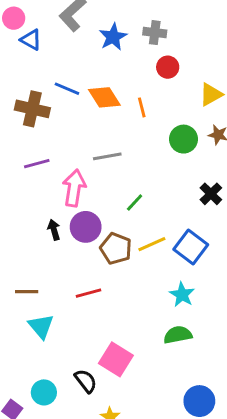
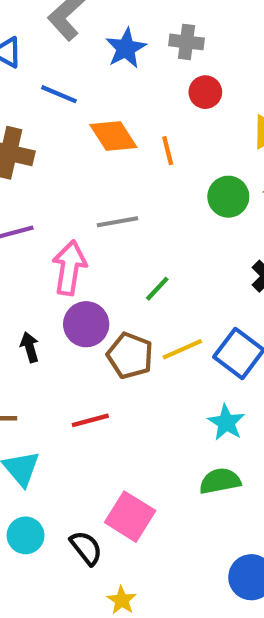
blue line: (67, 89) -> (59, 94), moved
black arrow: (54, 230) -> (30, 347), moved
cyan circle: (44, 392) -> (26, 535), moved

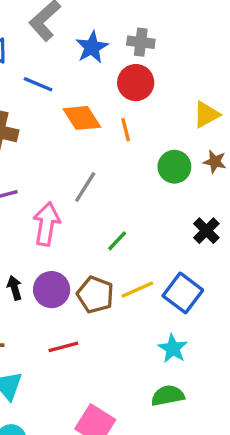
red circle: (205, 92) -> (136, 83), moved, size x1.4
gray line: (118, 222) -> (85, 187), turned -48
purple circle: (86, 324) -> (52, 290), moved

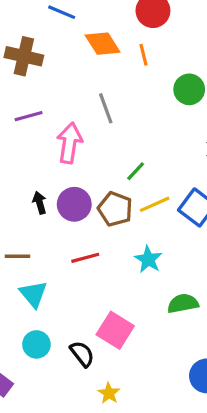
gray line: (85, 187) -> (106, 108), turned -52
green line: (117, 241) -> (136, 171), moved
cyan star: (173, 348) -> (148, 259), moved

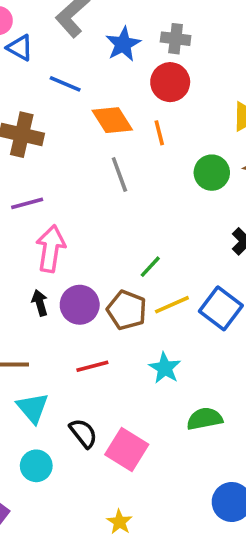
gray line: (106, 108) -> (119, 174), moved
pink arrow: (70, 143) -> (51, 249), moved
black semicircle: (82, 354) -> (83, 433), moved

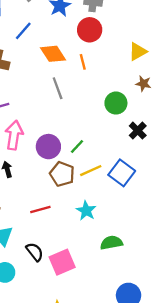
blue line: (65, 84) -> (23, 31), turned -72
green circle: (212, 173) -> (116, 103), moved
purple circle: (80, 305) -> (48, 147), moved
pink square: (127, 450) -> (62, 262), turned 35

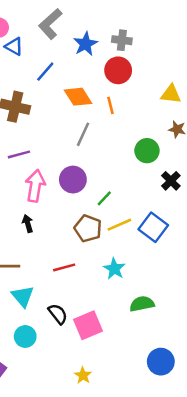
yellow triangle: (138, 52) -> (171, 94), turned 36
gray line: (58, 88) -> (83, 134), turned 45
purple circle: (48, 147) -> (73, 180), moved

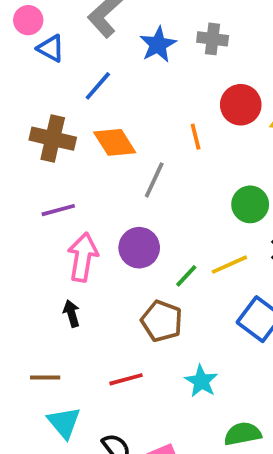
red circle: (118, 70) -> (241, 105), moved
orange diamond: (78, 97) -> (115, 142), moved
yellow line: (119, 225) -> (229, 265), moved

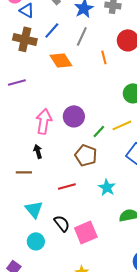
brown cross: (53, 139) -> (25, 39), moved
gray line: (154, 180) -> (82, 36), moved
purple line: (58, 210) -> (17, 82), moved
brown line: (45, 377) -> (24, 172), moved

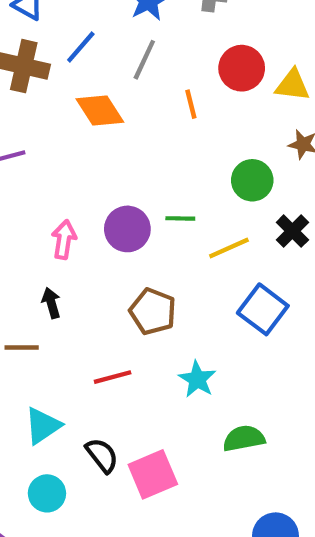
pink arrow: (44, 121) -> (64, 240), size x0.7
green line: (99, 131) -> (180, 218), moved, turned 48
cyan triangle: (34, 209) -> (43, 426), turned 36

